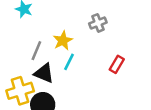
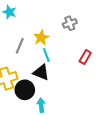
cyan line: (69, 62) -> (46, 55), turned -48
black triangle: (44, 73) -> (41, 72), moved

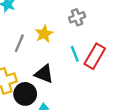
cyan line: (46, 55) -> (75, 54), moved
red rectangle: (85, 57) -> (95, 56), size x1.5

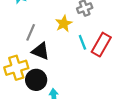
yellow star: (44, 34) -> (64, 24), moved
black triangle: (44, 74) -> (41, 51), moved

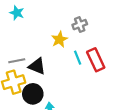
gray line: (31, 32) -> (17, 61), moved, turned 56
red rectangle: (101, 45) -> (96, 60), turned -55

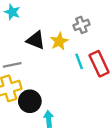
black triangle: (37, 66) -> (36, 40), moved

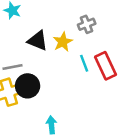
black circle: (30, 101) -> (28, 86), moved

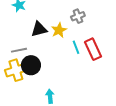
black triangle: (38, 41) -> (39, 29), turned -36

